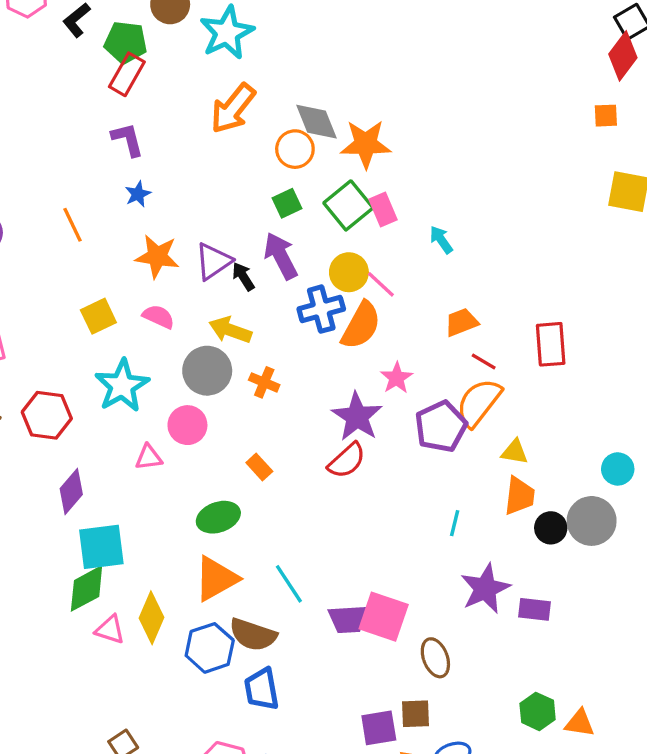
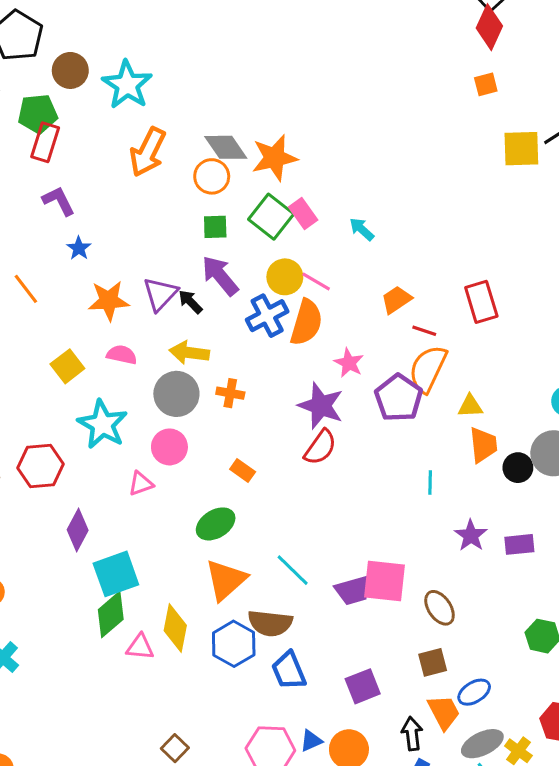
green square: (287, 203) -> (215, 227), turned 36
purple star: (485, 589) -> (471, 535), size x0.7
purple square: (379, 728) -> (363, 686), moved

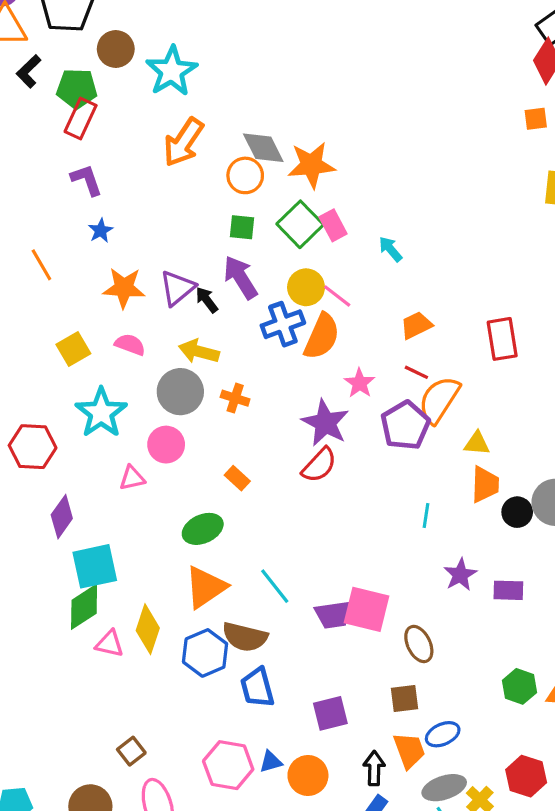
red line: (424, 331) -> (416, 372), moved

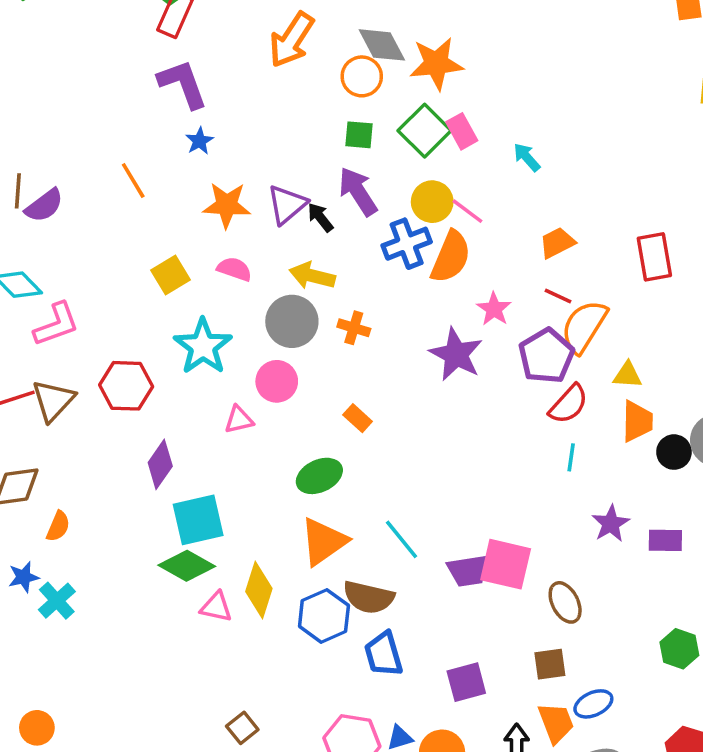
purple L-shape: (87, 180) -> (183, 84), size x1.4
red semicircle: (319, 465) -> (569, 404), moved
green diamond: (84, 607) -> (187, 566), turned 63

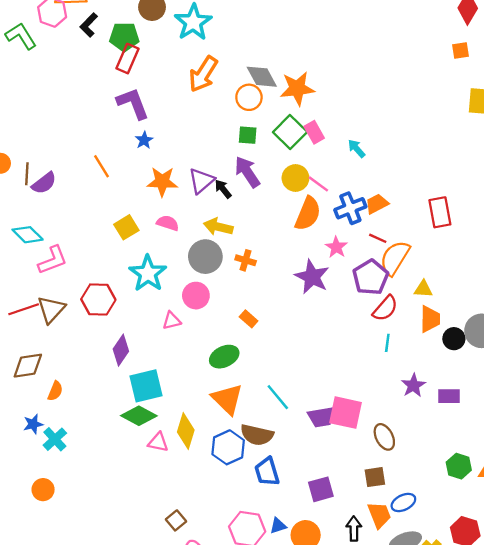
blue cross: (407, 244) -> (350, 208), moved
orange triangle: (324, 542) -> (227, 399), turned -40
orange circle: (37, 728) -> (43, 490), moved

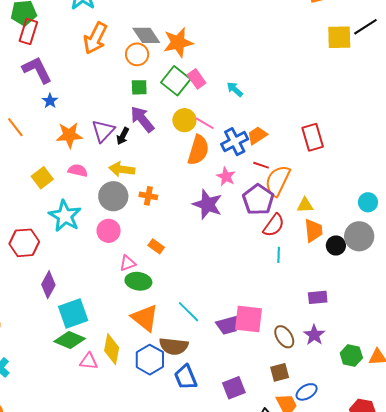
black arrow: (223, 189) -> (123, 136), turned -108
pink triangle: (172, 321) -> (128, 263), moved
green ellipse: (224, 357) -> (138, 281), turned 40
purple star: (413, 385) -> (314, 335), moved
purple rectangle: (449, 396) -> (318, 297), moved

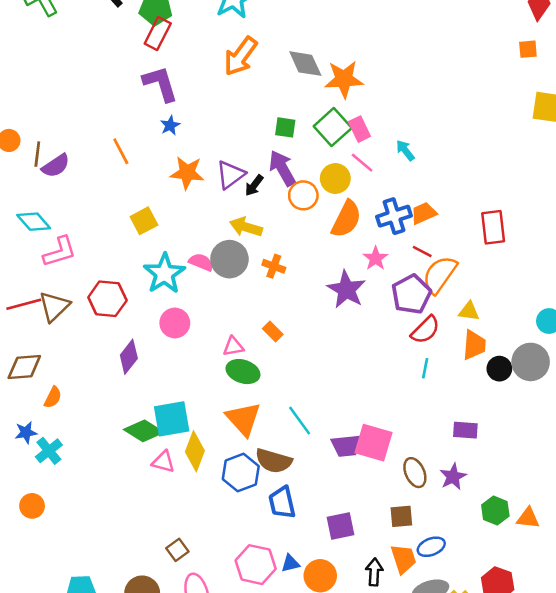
orange circle: (137, 54) -> (303, 195), moved
pink line: (205, 123) -> (362, 163), moved
pink semicircle: (78, 170) -> (201, 262), moved
pink circle: (109, 231) -> (175, 323), moved
cyan square: (73, 314) -> (172, 419), moved

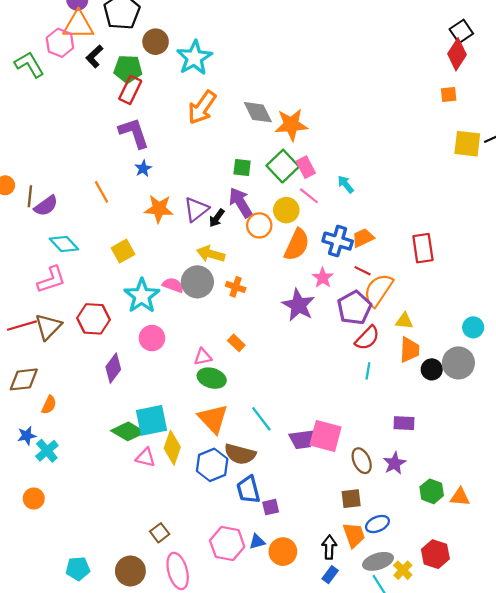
blue cross: (394, 216) -> (338, 241), turned 36
cyan diamond: (34, 222) -> (64, 244), moved
purple square: (341, 526) -> (271, 507), moved, size x0.7

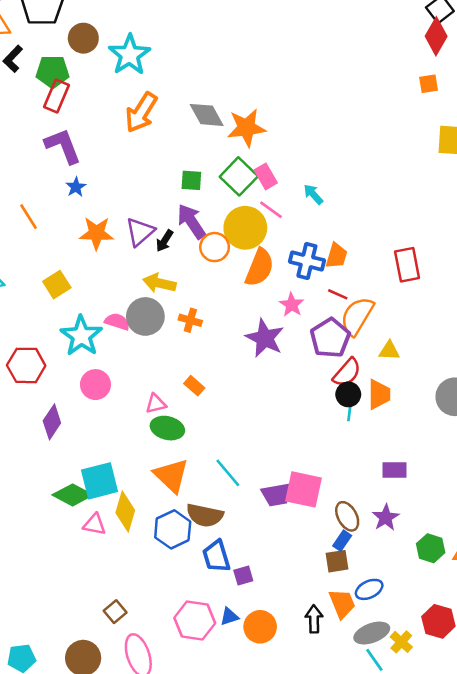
yellow circle: (286, 210) -> (245, 228), size x1.4
orange trapezoid: (363, 238) -> (336, 256), turned 135
orange trapezoid: (410, 350) -> (379, 394), moved
black circle: (432, 369) -> (348, 394), moved
blue rectangle: (330, 575) -> (342, 541), moved

